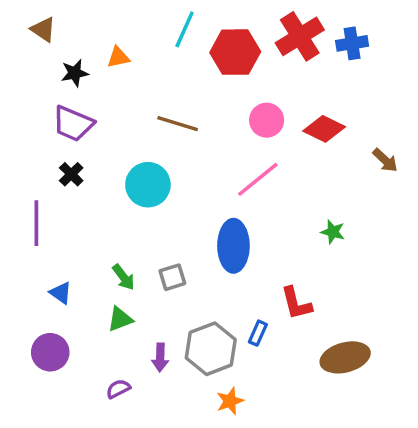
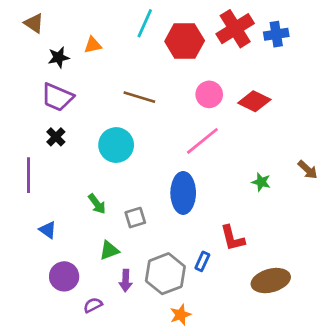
brown arrow: (385, 160) -> (308, 170), moved
green arrow: (124, 277) -> (97, 204), moved
green triangle: (120, 319) -> (109, 250), moved
purple circle: (50, 352) -> (64, 276), moved

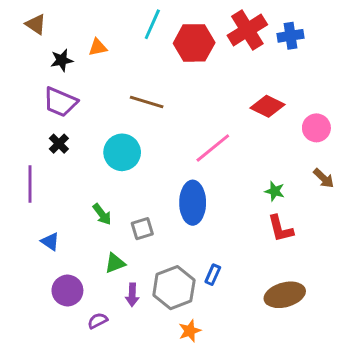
pink circle: (209, 94) -> (316, 128), moved
red L-shape: (232, 238) -> (280, 229), moved

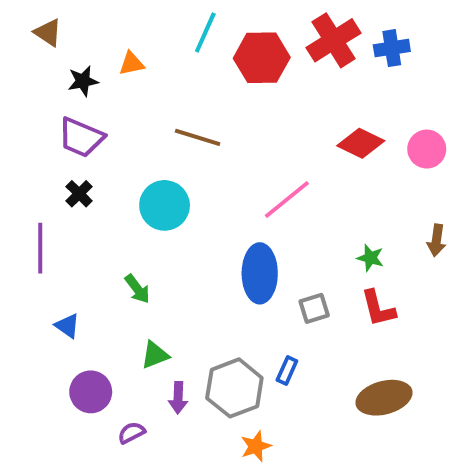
pink circle: (316, 128) -> (427, 149), moved
brown arrow: (324, 178) -> (436, 240), turned 55
gray square: (142, 229) -> (314, 308), moved

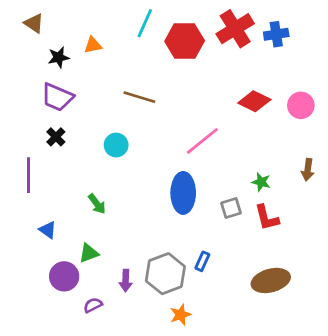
cyan circle: (165, 205) -> (116, 145), size x0.7
gray square: (314, 308) -> (231, 208), moved
green triangle: (155, 355) -> (89, 253), moved

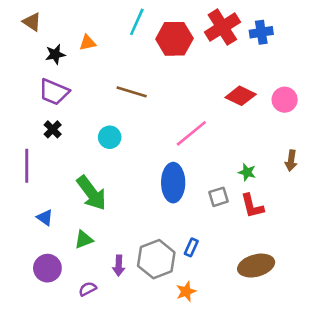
green arrow: (97, 204) -> (92, 193), size x1.8
purple circle: (64, 276) -> (47, 268), moved
orange star: (180, 315) -> (186, 291), moved

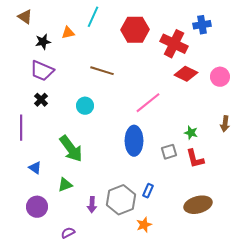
cyan line: (137, 22) -> (93, 17), moved
red cross: (222, 27) -> (174, 44), moved, turned -32
purple semicircle: (88, 289) -> (68, 233), moved

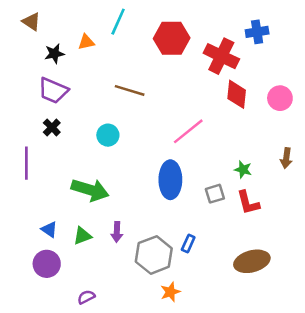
red diamond: (186, 74) -> (237, 94), turned 70
green arrow: (71, 149) -> (90, 190), turned -36
blue triangle: (35, 168) -> (49, 229), moved
purple arrow: (92, 205) -> (117, 232), moved
orange star: (144, 225) -> (170, 292), moved

